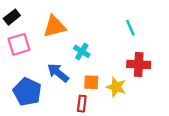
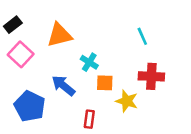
pink square: (19, 44) -> (21, 54), turned -30
orange square: (91, 82) -> (105, 83), moved

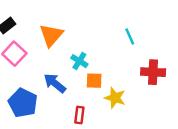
orange triangle: (59, 35) -> (51, 35), turned -35
red cross: (151, 76) -> (153, 72), moved

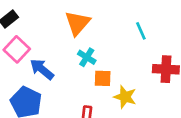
orange triangle: (51, 35) -> (77, 23), moved
blue arrow: (55, 83) -> (42, 69), moved

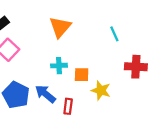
cyan cross: (87, 57) -> (59, 66), moved, turned -35
blue arrow: (42, 69) -> (45, 94), moved

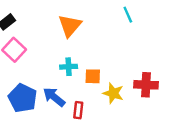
cyan line: (114, 34) -> (128, 15), moved
red cross: (136, 67) -> (146, 85), moved

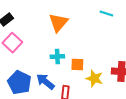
cyan line: (128, 15) -> (106, 14), turned -48

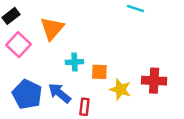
orange triangle: (58, 23) -> (52, 28), moved

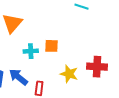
orange square: (99, 72) -> (51, 46), moved

